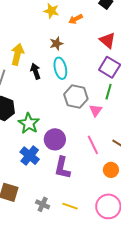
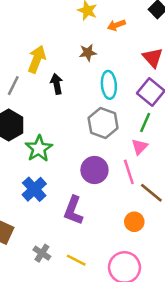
cyan ellipse: (60, 68) -> (109, 85), moved
pink triangle: (96, 110) -> (140, 147), moved
purple circle: (55, 139) -> (94, 170), moved
pink line: (93, 145) -> (129, 172), moved

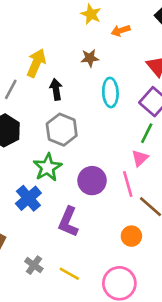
gray hexagon: (103, 123) -> (62, 130), moved
green star: (39, 149) -> (48, 167), moved

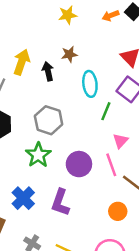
yellow star: (91, 14) -> (68, 15), turned -30
orange arrow: (121, 31) -> (111, 16), moved
black arrow: (56, 89) -> (48, 71), moved
green line: (147, 133) -> (106, 111), moved
blue cross: (28, 198) -> (23, 198), moved

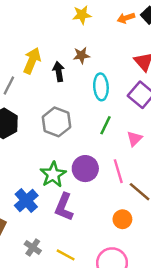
green line: (106, 111) -> (106, 125), moved
pink triangle: (120, 141) -> (134, 139), moved
green star: (38, 155) -> (53, 175), moved

